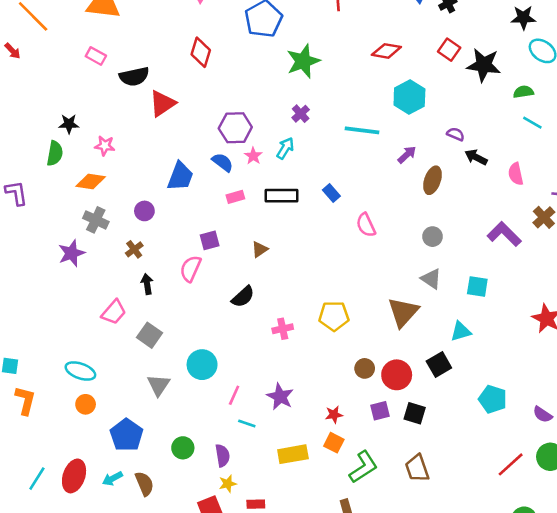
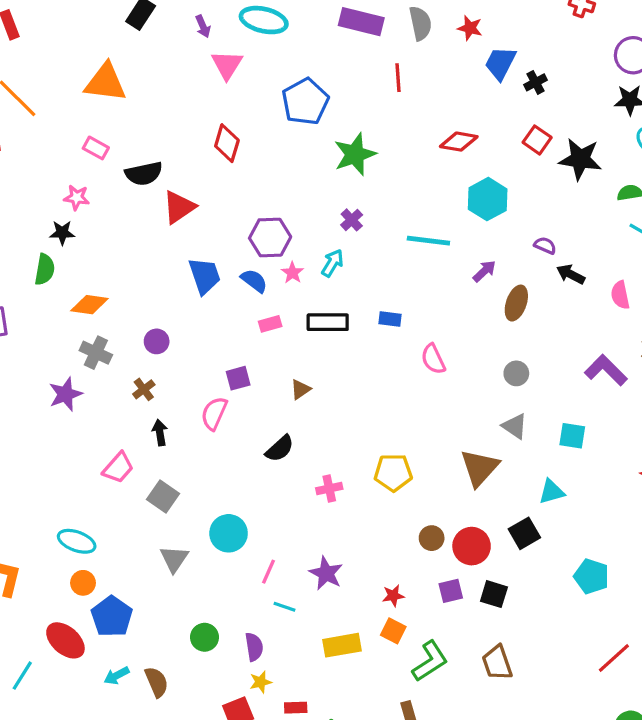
pink star: (105, 146) -> (77, 198), moved
blue trapezoid: (180, 176) -> (205, 276), moved, turned -40
blue rectangle: (331, 193) -> (390, 319), turned -42
blue pentagon: (127, 435) -> (112, 616), moved
red ellipse: (74, 476) -> (65, 640), moved, turned -68

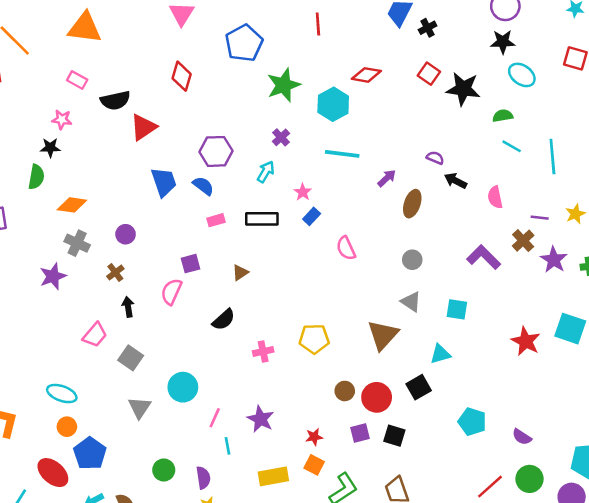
cyan hexagon: (488, 199) -> (333, 104), moved
pink star: (292, 273) -> (303, 192), moved
blue rectangle: (390, 319) -> (312, 216), turned -54
cyan line: (284, 607) -> (227, 446), turned 60

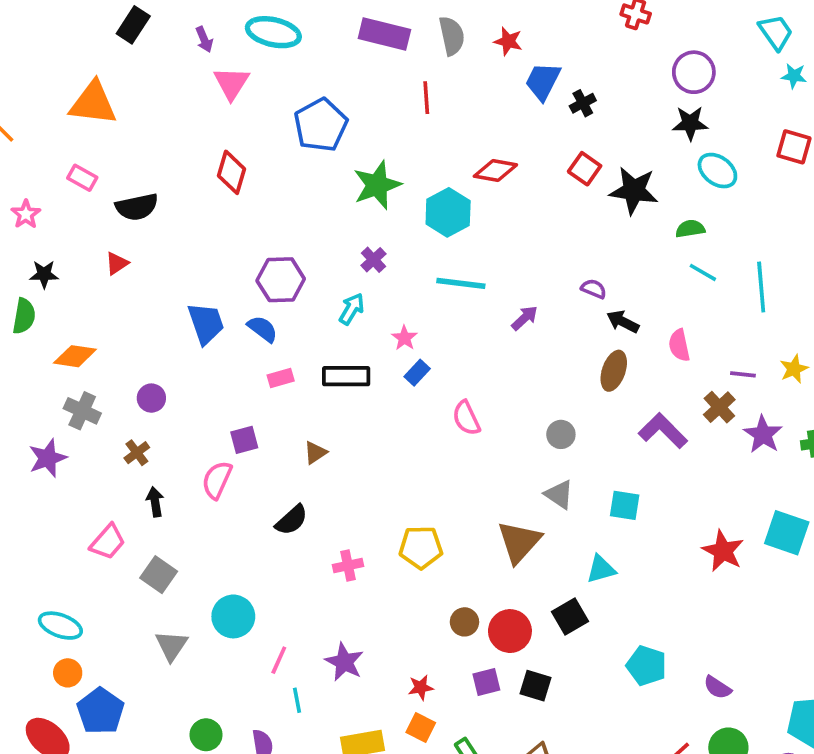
pink star: (62, 120) -> (26, 214), moved, turned 30
red triangle: (143, 127) -> (117, 263), moved, size x0.6
brown ellipse: (412, 204) -> (614, 371), moved

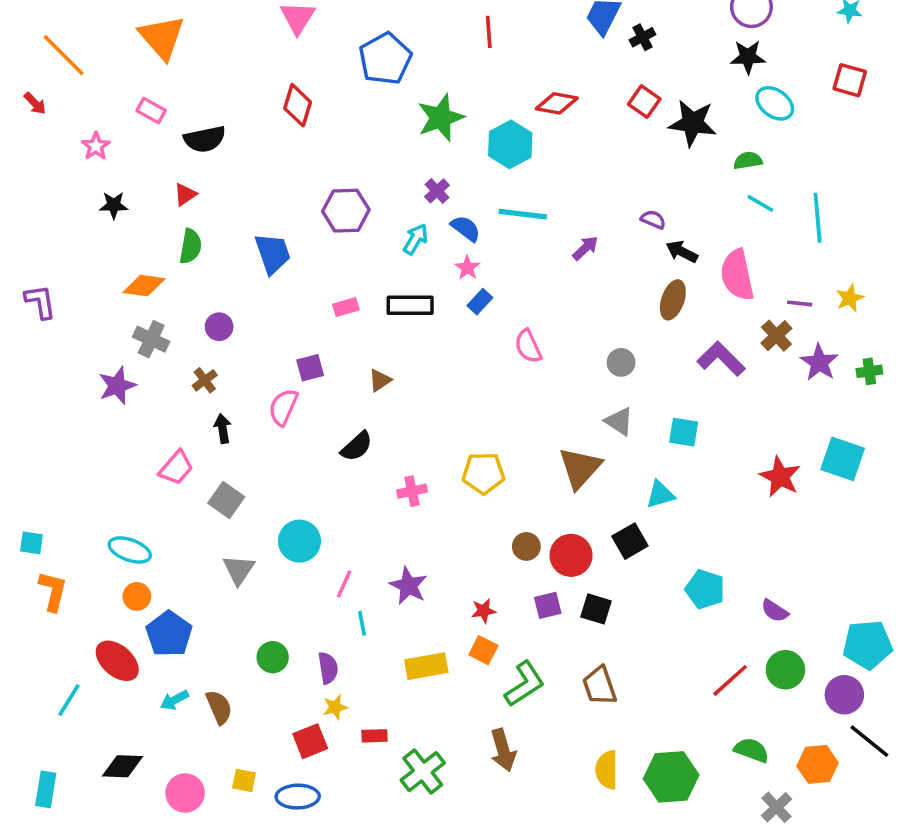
orange triangle: (93, 103) -> (162, 37), turned 42
green semicircle: (24, 316) -> (190, 246), moved
blue semicircle: (262, 329) -> (466, 228), moved
pink semicircle: (679, 345) -> (737, 275), size x1.6

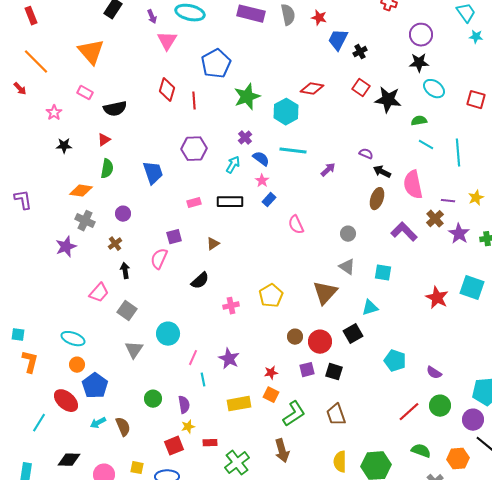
red line: (489, 32) -> (194, 101), moved
red square: (850, 80) -> (476, 100), moved
yellow pentagon: (483, 473) -> (271, 296), turned -30

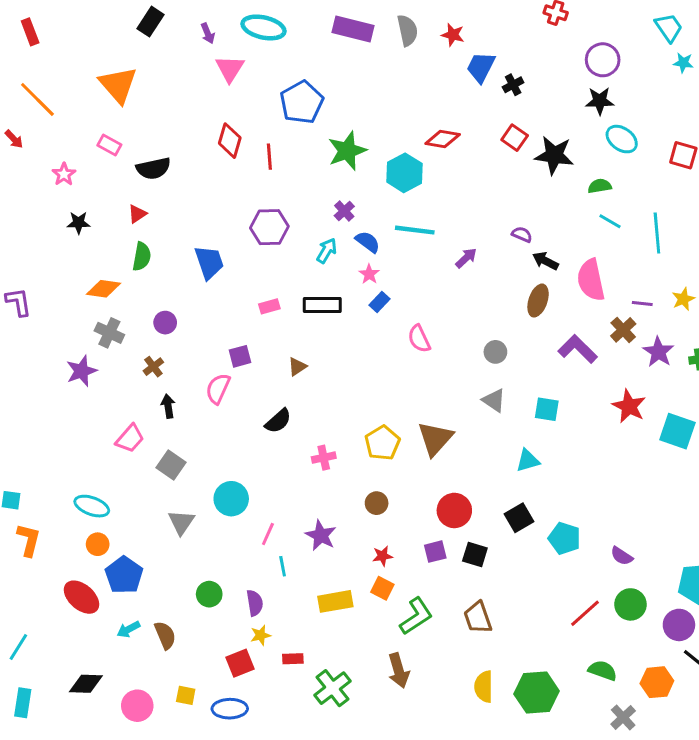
brown triangle: (325, 293) -> (435, 439), moved
red star: (437, 298) -> (629, 406), moved
black square: (353, 334) -> (519, 518), moved
brown circle: (295, 337) -> (377, 503), moved
cyan line: (39, 423) -> (18, 647), moved

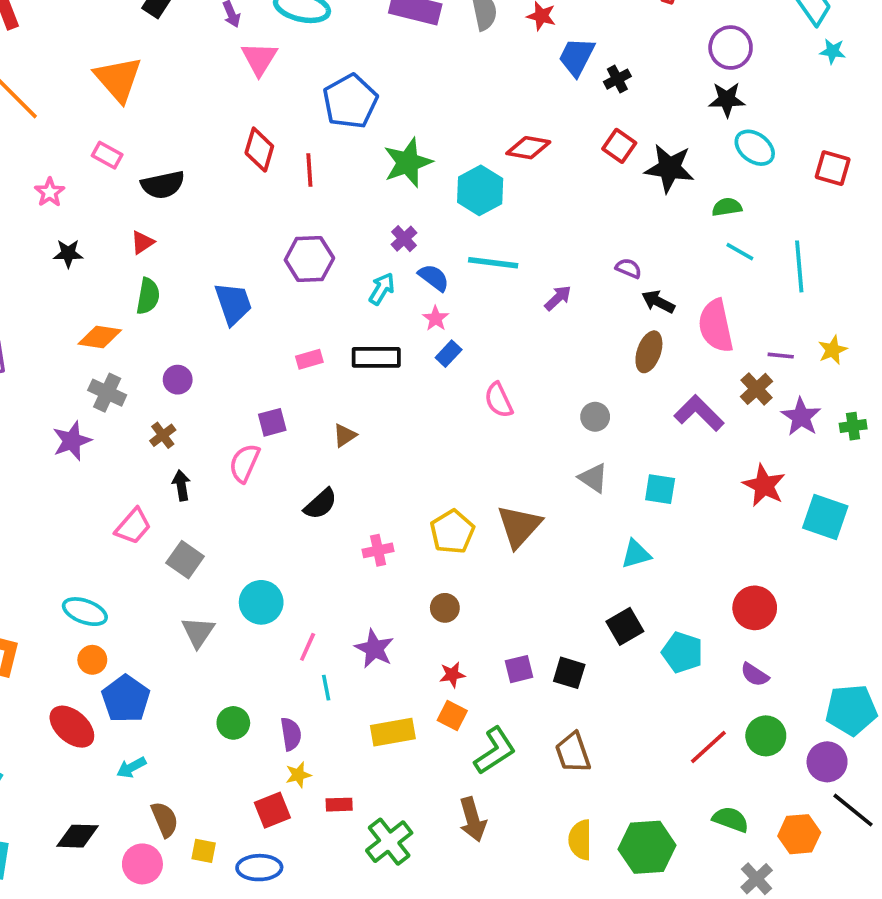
red circle: (454, 510) -> (755, 608), moved
brown semicircle: (165, 635) -> (165, 819), moved

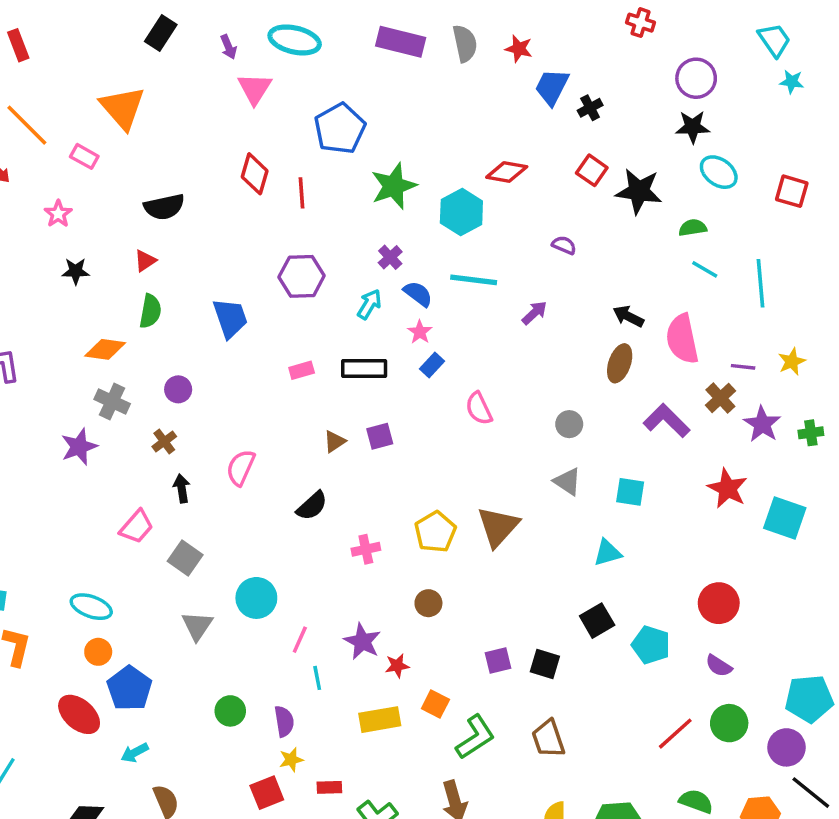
pink rectangle: (107, 155) -> (84, 156), moved
purple semicircle: (629, 268) -> (564, 245), moved
purple square: (272, 422) -> (380, 436), moved
red star: (452, 675) -> (397, 666), moved

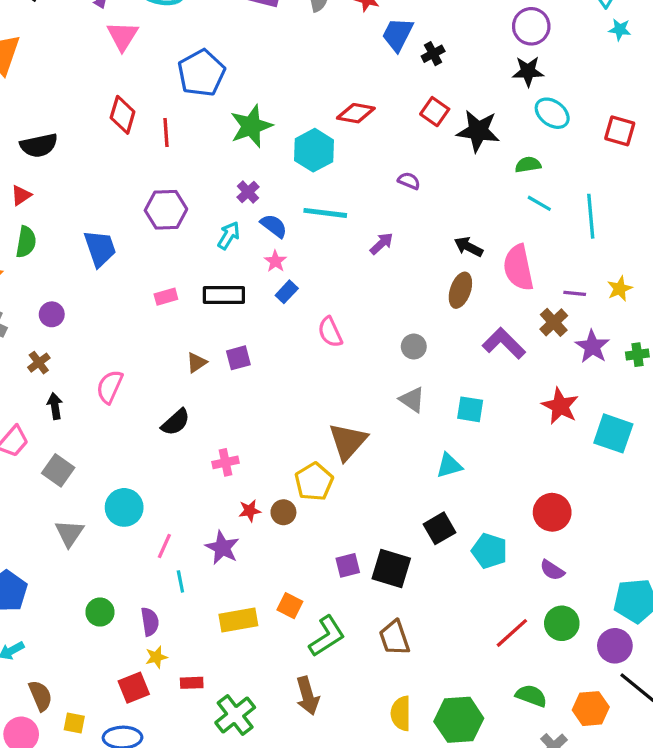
yellow pentagon: (435, 532) -> (314, 482), moved
black square: (545, 664) -> (391, 569), size x1.4
red star: (397, 666) -> (250, 511), moved

